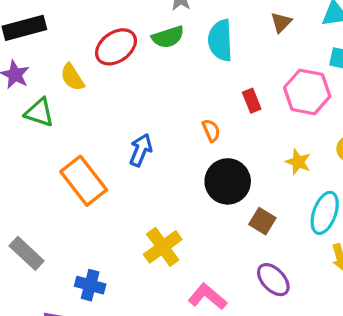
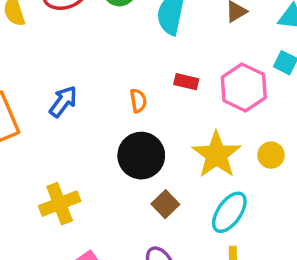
red rectangle: (252, 101) -> (186, 82), turned -70
yellow star: (298, 162) -> (216, 155), size x1.8

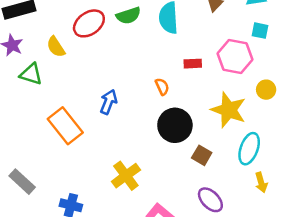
yellow circle: (271, 155) -> (266, 90), moved

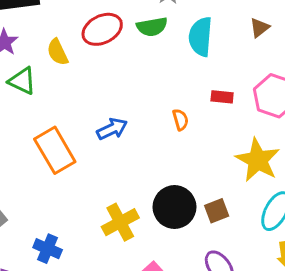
blue arrow: (108, 102) -> (112, 129), turned 35
black circle: (175, 125) -> (174, 207), moved
brown square: (202, 155) -> (217, 211), turned 30

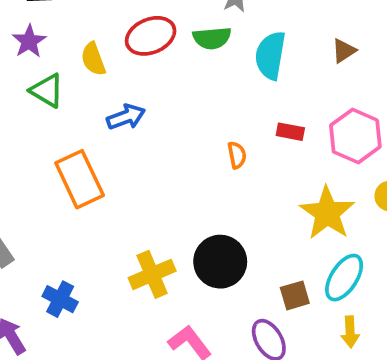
blue arrow: (112, 129) -> (126, 117), moved
brown square: (217, 211) -> (295, 295), moved

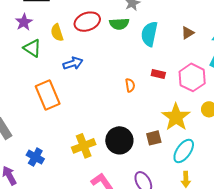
brown square: (295, 295) -> (154, 138), moved

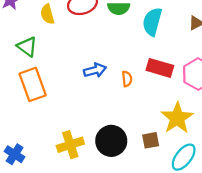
green triangle: (32, 48) -> (27, 47), moved
blue arrow: (73, 63) -> (95, 70), moved
red rectangle: (158, 74) -> (160, 68), size x1.6

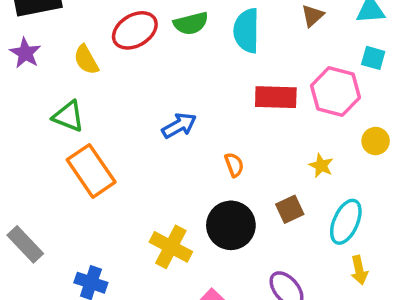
orange semicircle: (127, 79) -> (234, 165), moved
yellow star: (177, 118) -> (321, 166), size x0.5
yellow cross: (70, 145) -> (171, 247), turned -30

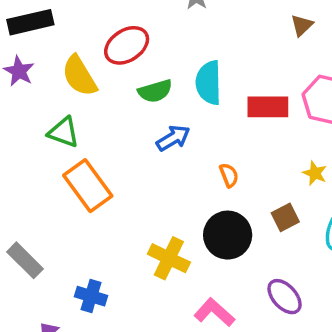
green semicircle: (191, 23) -> (155, 91), moved
cyan semicircle: (247, 31) -> (209, 83), moved
yellow semicircle: (86, 60) -> (79, 76), size x1.4

